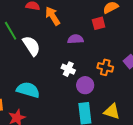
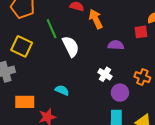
cyan semicircle: (28, 90) -> (62, 90), size x0.6

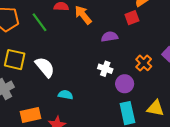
green line: (52, 29) -> (40, 22), moved
white semicircle: (71, 46) -> (45, 67), moved
orange cross: (142, 77) -> (144, 63), turned 35

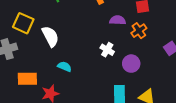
orange cross: (144, 63) -> (139, 31), moved
purple circle: (125, 84) -> (131, 64), moved

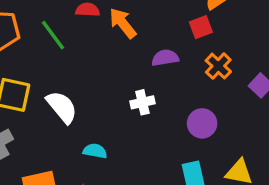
orange cross: (139, 31) -> (218, 66), moved
white cross: (107, 50) -> (142, 102), moved, turned -32

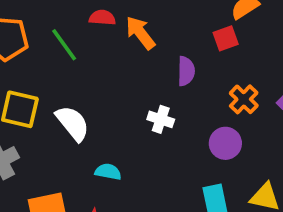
purple semicircle: (165, 58) -> (186, 71), turned 100
orange cross: (218, 66) -> (244, 99), moved
white cross: (142, 102) -> (161, 119), turned 30

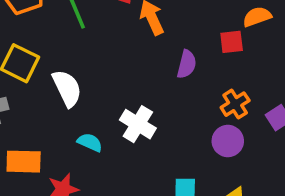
white cross: (161, 119) -> (138, 124), moved, size x1.4
purple circle: (225, 143) -> (228, 141), moved

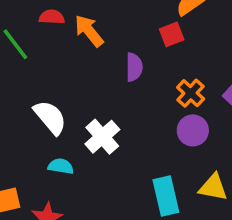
white semicircle: (67, 88) -> (50, 117), moved
white cross: (138, 124) -> (102, 137), turned 32

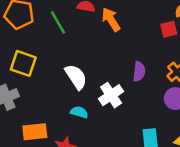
purple semicircle: (134, 67) -> (139, 72), moved

